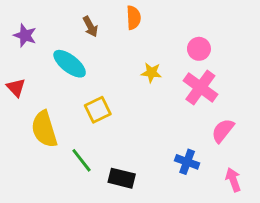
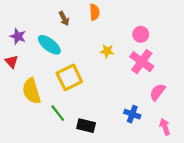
purple star: (25, 35) -> (18, 36), moved
yellow square: (98, 110) -> (69, 77), size x1.4

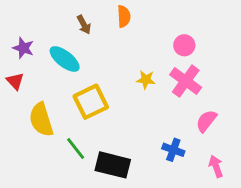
yellow star: (107, 51) -> (146, 80), moved
black rectangle: (86, 126) -> (113, 165), size x1.4

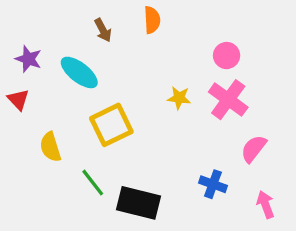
yellow semicircle: (41, 120) -> (50, 147), size x0.7

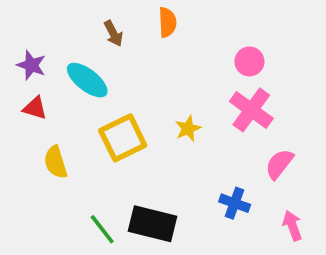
yellow star: (179, 98) -> (188, 129), moved, turned -30
red triangle: (18, 100) -> (35, 108), moved, turned -30
green line: (93, 183) -> (102, 229), moved

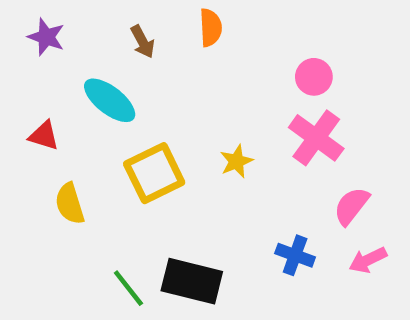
purple star: (31, 65) -> (46, 37), moved
pink arrow: (292, 226) -> (368, 260), moved, turned -96

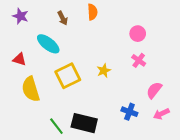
pink cross: (316, 138) -> (139, 60), size x0.6
yellow semicircle: (70, 204) -> (31, 89), size x1.4

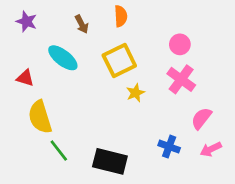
pink cross: (139, 60) -> (181, 79), size x1.5
yellow square: (68, 76) -> (119, 61), moved
green line: (56, 126) -> (59, 151), moved

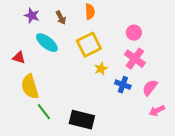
purple star: (27, 22) -> (32, 16), moved
blue cross: (169, 147) -> (123, 85), moved

